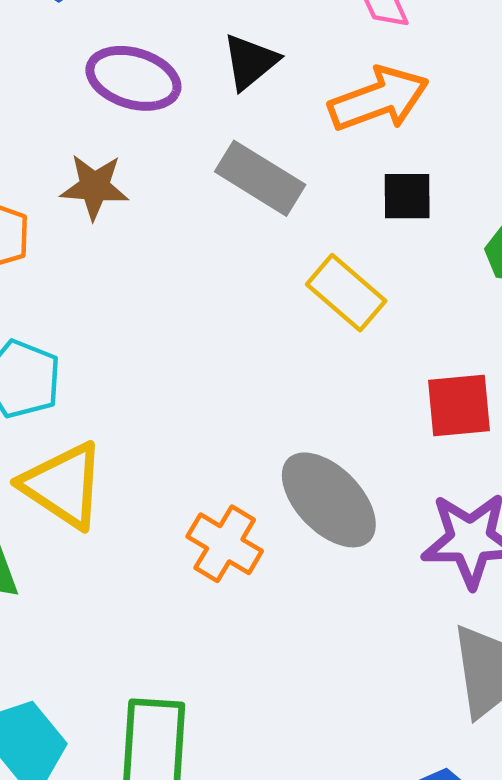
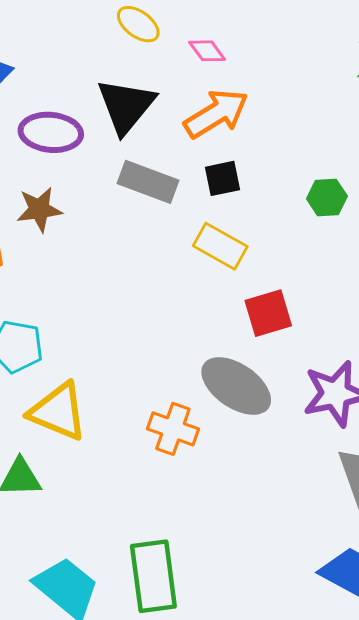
black triangle: (250, 62) -> (126, 106), size x1.5
black square: (407, 196) -> (223, 178), moved
red square: (459, 405) -> (268, 313), moved

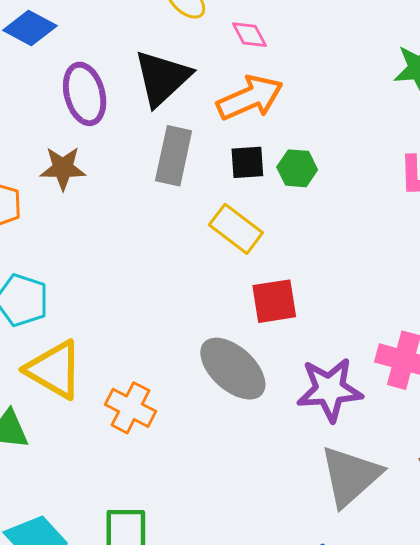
purple ellipse: (51, 132) -> (85, 94), turned 62
gray rectangle: (148, 182) -> (174, 156), turned 74
green hexagon: (327, 198) -> (297, 168), moved
orange cross: (173, 429) -> (130, 408), moved

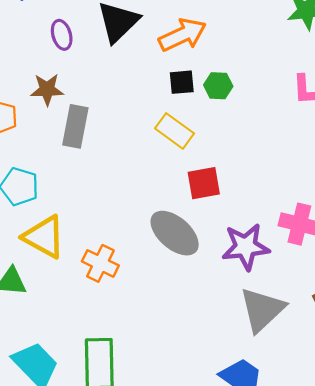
purple ellipse: (85, 94) -> (62, 35), size x0.7
gray rectangle: (174, 156) -> (75, 126), moved

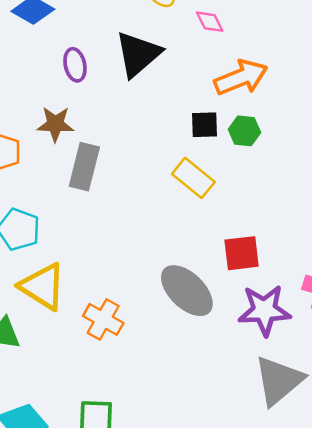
orange arrow: (183, 35) -> (241, 78), moved
red square: (204, 183) -> (242, 253), moved

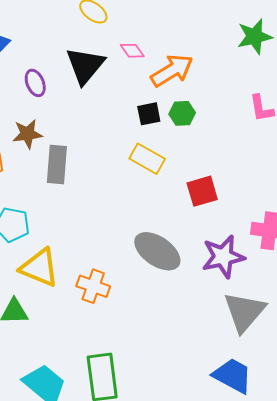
pink diamond: (210, 22) -> (132, 51), moved
red square: (242, 253) -> (202, 191), moved

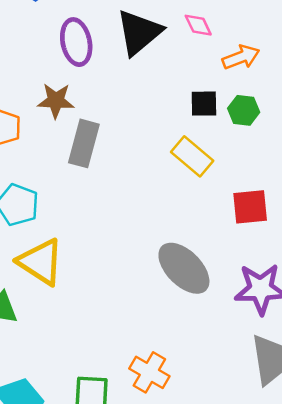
orange arrow: (172, 70) -> (241, 57), size x0.7
purple ellipse: (35, 83) -> (76, 42), size x1.4
orange cross: (93, 286) -> (149, 372), moved

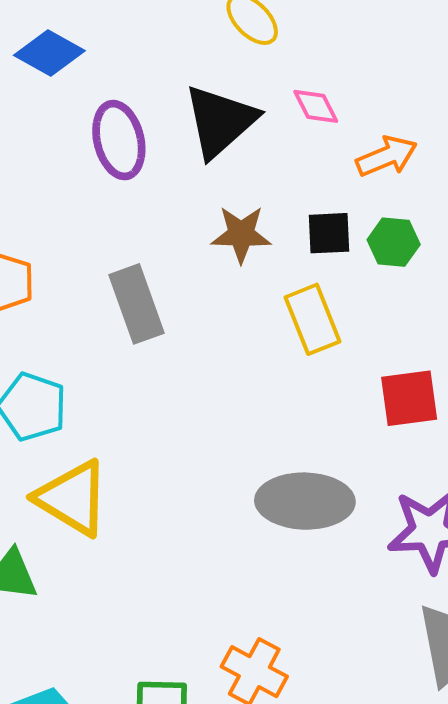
brown star: (56, 101) -> (241, 234), moved
gray rectangle: (84, 143) -> (136, 304), turned -33
yellow rectangle: (192, 156) -> (312, 319), turned 30
gray ellipse: (184, 268) -> (305, 501), turned -42

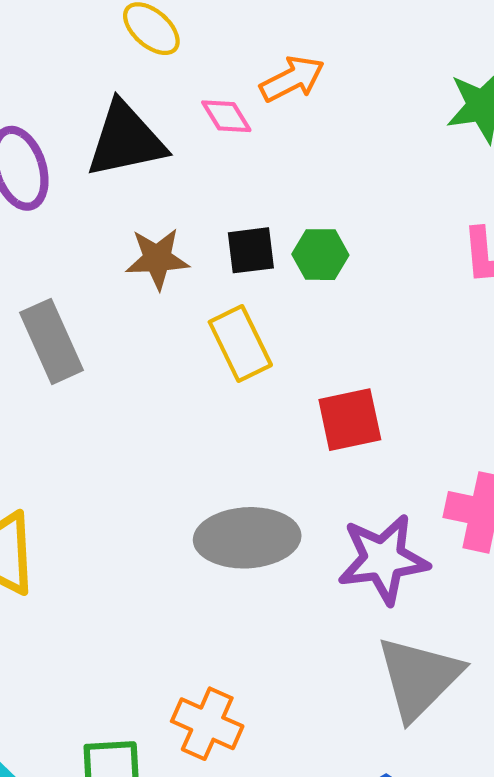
black triangle: (220, 121) -> (126, 140), turned 34
orange arrow: (387, 156) -> (292, 79), moved

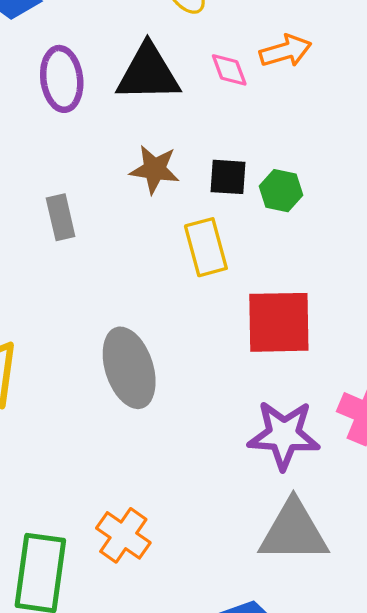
gray rectangle: (51, 341) -> (61, 217), size x0.7
red square: (350, 420) -> (279, 322), size x1.4
gray ellipse: (247, 538) -> (129, 368), moved, turned 64
gray triangle: (419, 678) -> (294, 532), turned 34

